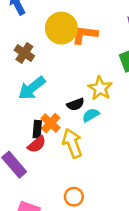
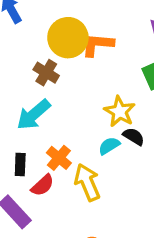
brown cross: (24, 53) -> (46, 73), moved
black semicircle: (75, 104) -> (134, 136), moved, turned -126
black rectangle: (37, 129) -> (20, 165), moved

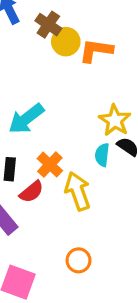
yellow circle: (68, 38) -> (66, 42), size x0.7
brown cross: (46, 73) -> (48, 25), moved
cyan semicircle: (109, 146) -> (102, 155), turned -55

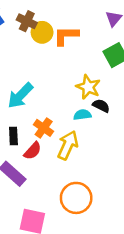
cyan semicircle: (102, 155) -> (82, 115), turned 84
yellow arrow: (78, 191) -> (68, 145), turned 52
orange circle: (79, 260) -> (76, 198), size x1.6

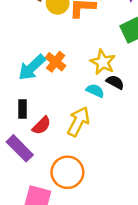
cyan semicircle: (82, 115) -> (95, 91), turned 30
orange cross: (44, 128) -> (56, 62), moved
orange circle: (76, 198) -> (67, 172), moved

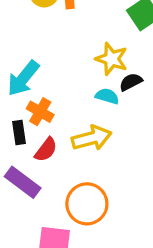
orange cross: (56, 62) -> (40, 112), moved
black semicircle: (115, 82) -> (131, 82), turned -48
yellow arrow: (78, 122) -> (92, 138), turned 56

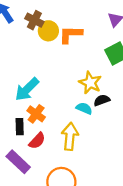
yellow arrow: (92, 138) -> (70, 136), turned -76

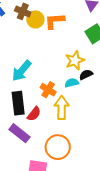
yellow star: (90, 83) -> (75, 60), turned 30
cyan semicircle: (84, 108) -> (72, 83), turned -32
orange cross: (36, 114) -> (48, 90), moved
black rectangle: (20, 127) -> (18, 103), size x1.6

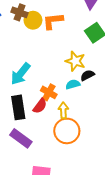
yellow star: (75, 60) -> (75, 61), turned -30
yellow arrow: (62, 108) -> (63, 110), size x0.7
red semicircle: (34, 114) -> (40, 106), moved
orange circle: (58, 147) -> (67, 131), moved

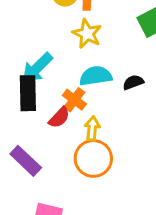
yellow star: (75, 61) -> (87, 34), moved
cyan semicircle: (73, 84) -> (96, 76), moved, size x1.5
black rectangle: (18, 107) -> (28, 93), moved

